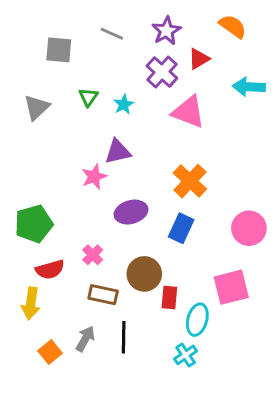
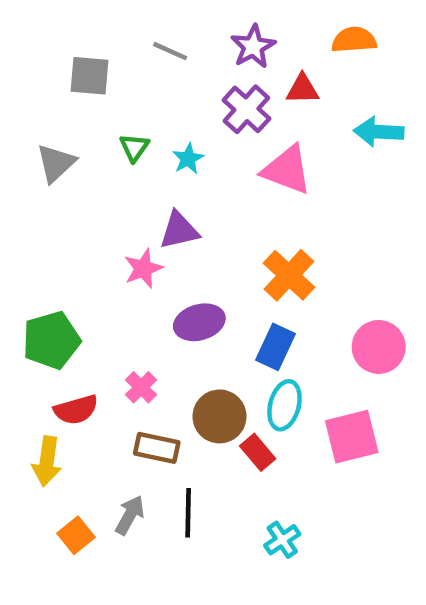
orange semicircle: (233, 26) -> (354, 40), turned -40
red triangle: (199, 59) -> (302, 89), turned 30
red rectangle: (169, 297) -> (258, 452), turned -45
cyan ellipse: (197, 320) -> (285, 405), moved

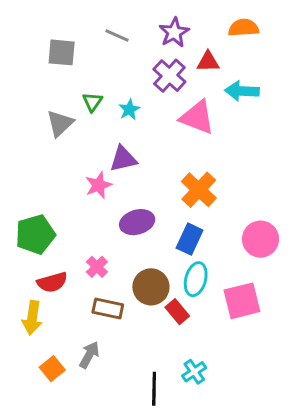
cyan arrow: (379, 132) -> (242, 91), moved
gray triangle: (56, 163) -> (60, 123), moved
black line: (188, 513) -> (154, 389), moved

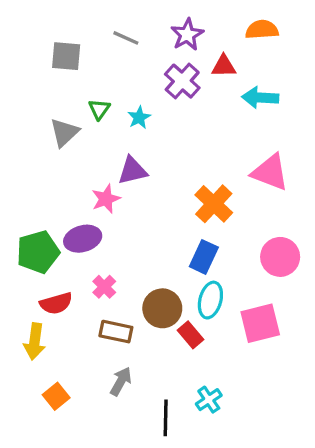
pink triangle: (197, 117) -> (270, 172), moved
purple ellipse: (137, 222) -> (83, 239), moved
gray arrow: (89, 355) -> (121, 381), moved

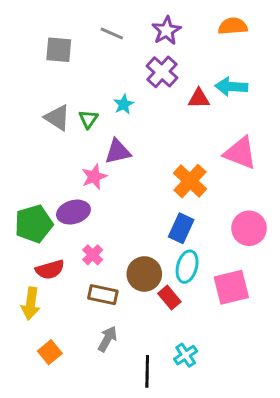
red triangle: (224, 66) -> (199, 98), moved
green triangle: (99, 109) -> (88, 119), moved
gray triangle: (64, 132) -> (57, 118), turned -44

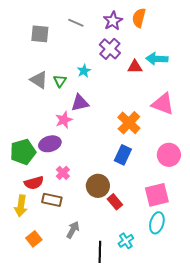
orange semicircle: (233, 26) -> (139, 18), moved, turned -72
cyan ellipse: (187, 267) -> (157, 223), moved
brown rectangle: (103, 295) -> (52, 200), moved

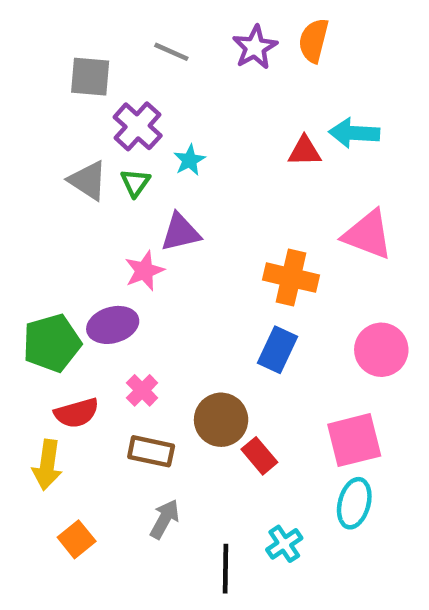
purple cross: (110, 49) -> (138, 126), moved
orange cross: (129, 123) -> (291, 278), turned -30
brown rectangle: (52, 200) -> (151, 451), moved

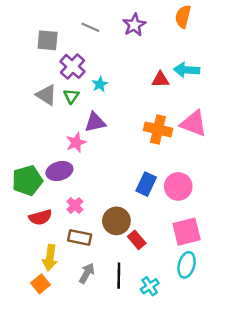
orange semicircle: (314, 41) -> (183, 17), moved
orange cross: (291, 278) -> (158, 129), moved
pink circle: (381, 350) -> (178, 186), moved
yellow arrow: (47, 465) -> (50, 258), moved
black line: (226, 569) -> (119, 276), moved

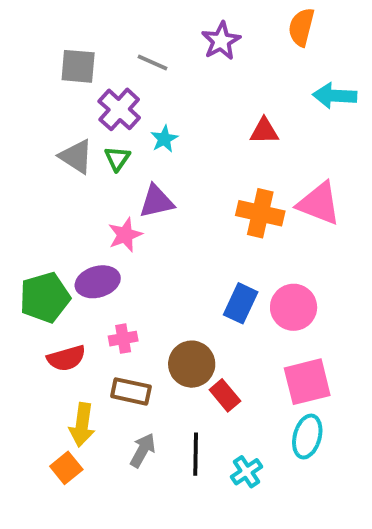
gray line: (90, 27) -> (153, 62), moved
cyan arrow: (187, 70) -> (335, 96), moved
pink cross: (75, 205) -> (123, 339), turned 35

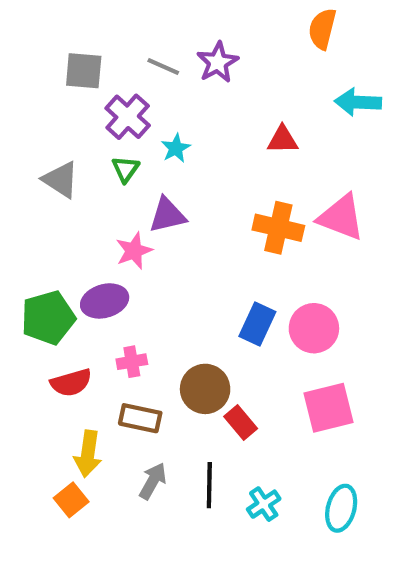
purple star: (221, 41) -> (218, 62), moved
gray triangle: (76, 156) -> (61, 180), moved
cyan ellipse: (307, 437) -> (341, 508), moved

